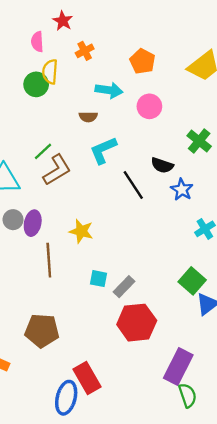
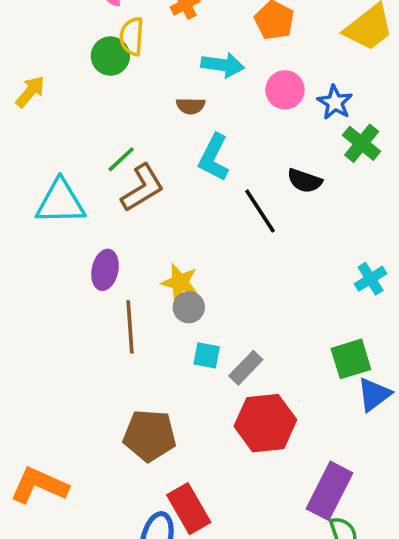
cyan L-shape: (103, 150) -> (214, 158), turned -40
blue star: (182, 190) -> (335, 102), moved
gray circle: (13, 220) -> (189, 307), moved
green square: (192, 281) -> (351, 359), turned 32
brown pentagon: (42, 331) -> (150, 436), moved

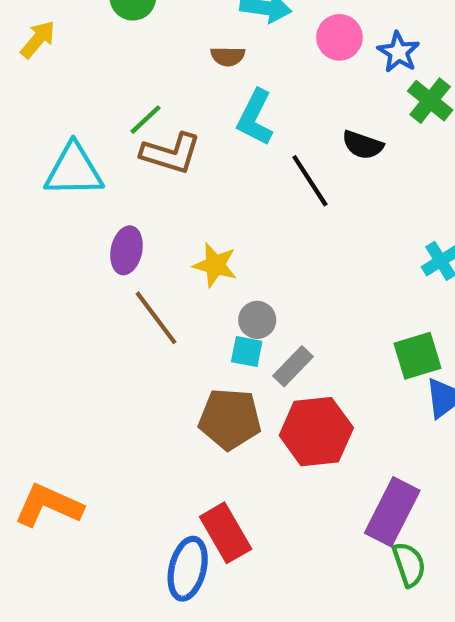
brown L-shape: (142, 188) -> (171, 153), turned 48
gray circle: (189, 307) -> (257, 320), moved
brown line: (130, 327) -> (156, 318), turned -33
brown pentagon: (150, 436) -> (230, 419), moved

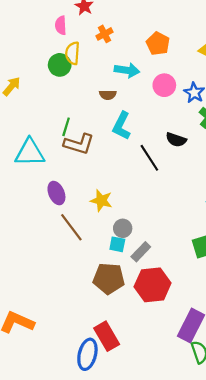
green line: (145, 120) -> (66, 127), turned -30
purple ellipse: (127, 250) -> (56, 193), turned -35

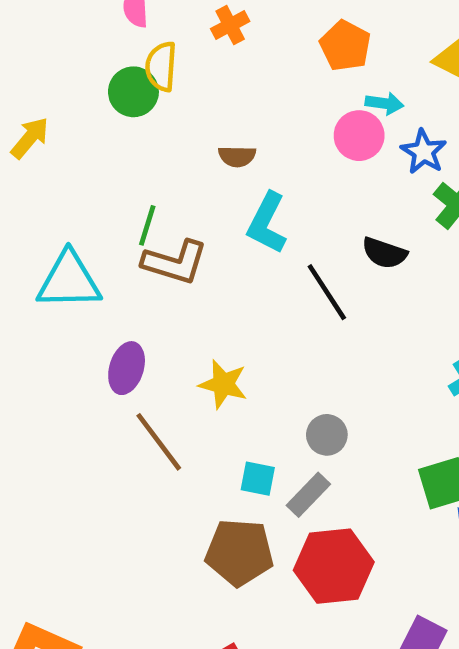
cyan arrow: (127, 70) -> (384, 103), moved, size x0.7
purple ellipse: (56, 193) -> (127, 368), turned 40
gray circle: (123, 228) -> (327, 435), moved

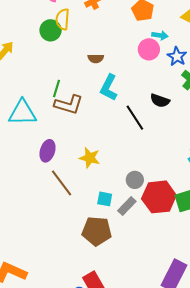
red hexagon: (334, 566) -> (159, 197), moved

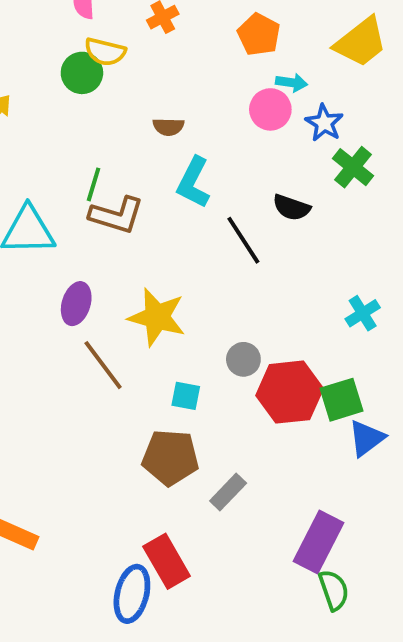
yellow semicircle: (63, 19) -> (105, 52), turned -80
yellow star: (90, 158) -> (157, 317), size x1.4
gray rectangle: (127, 206) -> (228, 492), moved

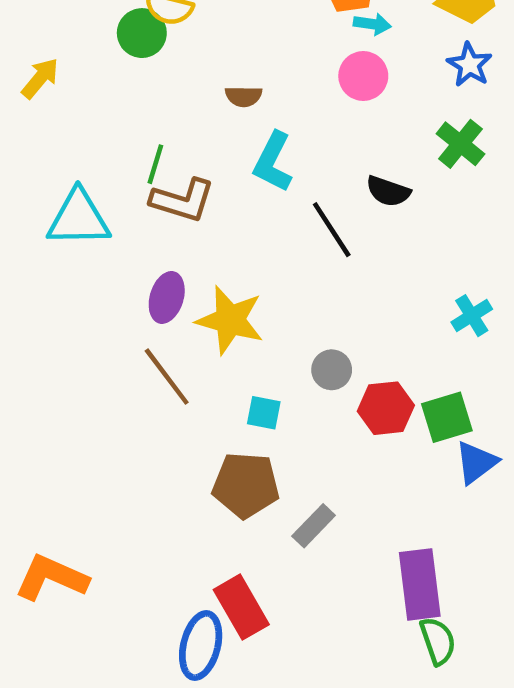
cyan arrow: (292, 83) -> (372, 24), moved
blue star: (324, 123) -> (469, 65), moved
purple ellipse: (76, 304) -> (167, 297), moved
red hexagon: (290, 392) -> (386, 408), size x0.7
purple rectangle: (318, 542) -> (420, 584), turned -34

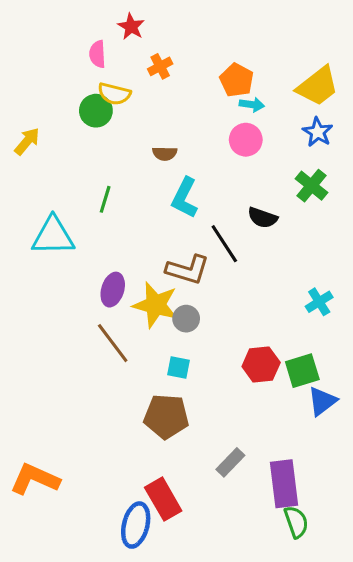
brown L-shape: (182, 200) -> (188, 270), moved
gray circle: (332, 370) -> (186, 319), moved
gray rectangle: (314, 526) -> (230, 462), moved

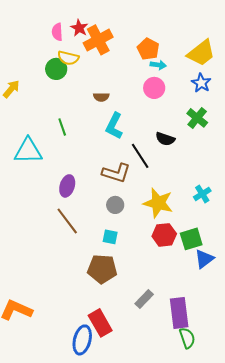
red star: (131, 27) -> (79, 28), moved
orange cross: (160, 66) -> (98, 40), size x1.8
green line: (105, 199) -> (62, 127), turned -36
yellow star: (156, 305) -> (158, 203), moved

